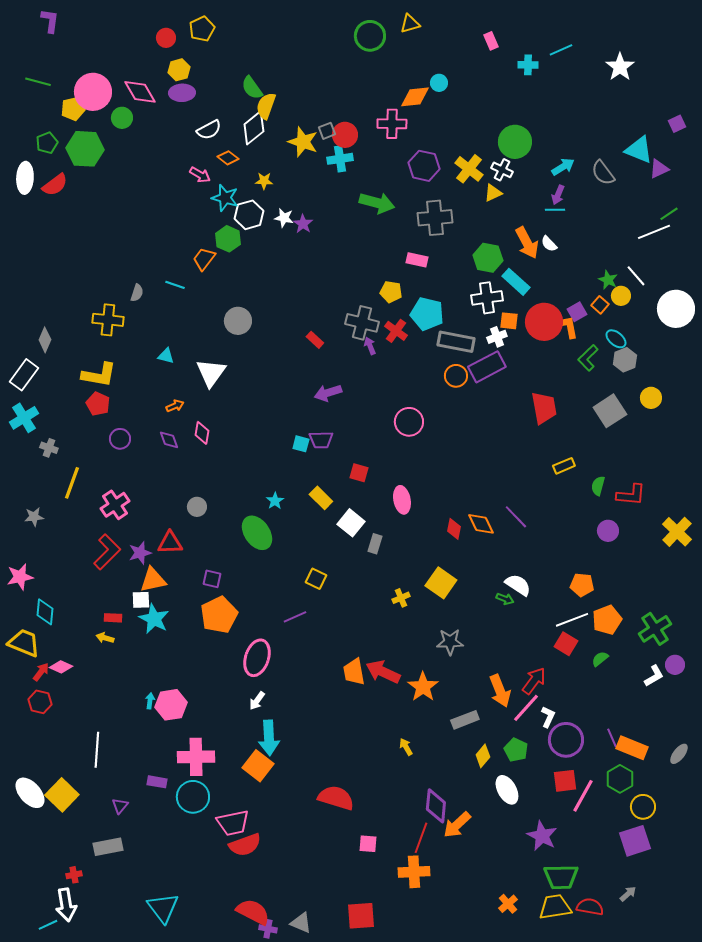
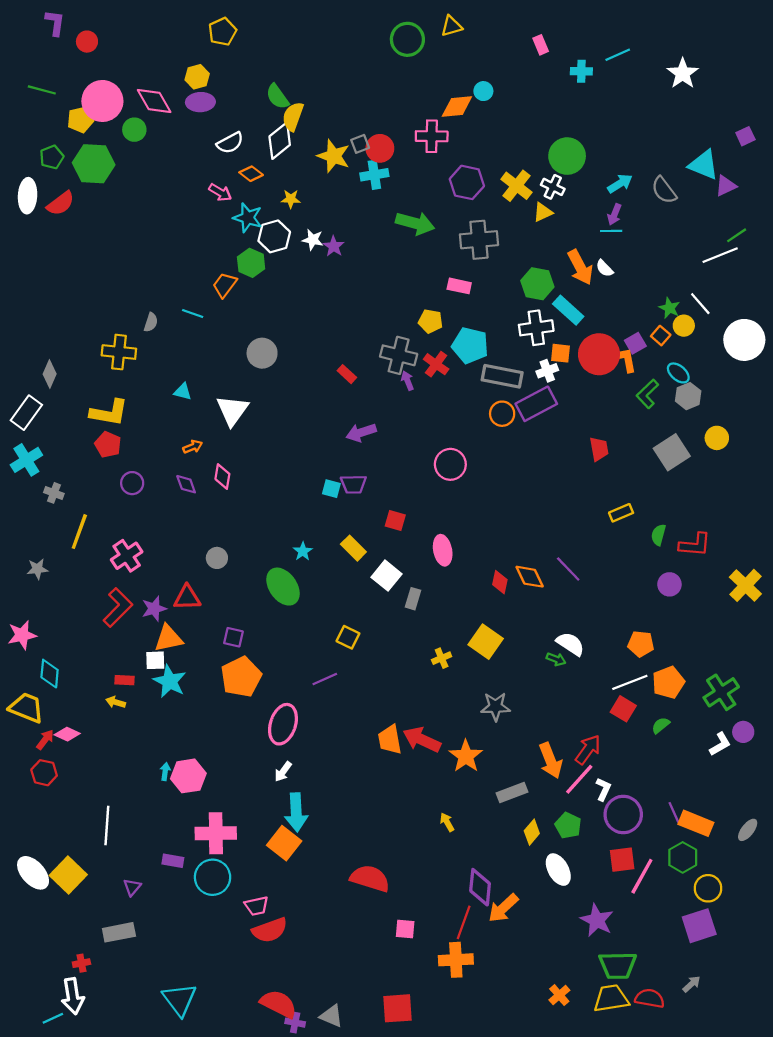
red circle: (166, 38) -> (87, 42), moved
red trapezoid: (544, 408) -> (599, 449), size x0.7
pink trapezoid: (233, 823) -> (257, 906), size x0.7

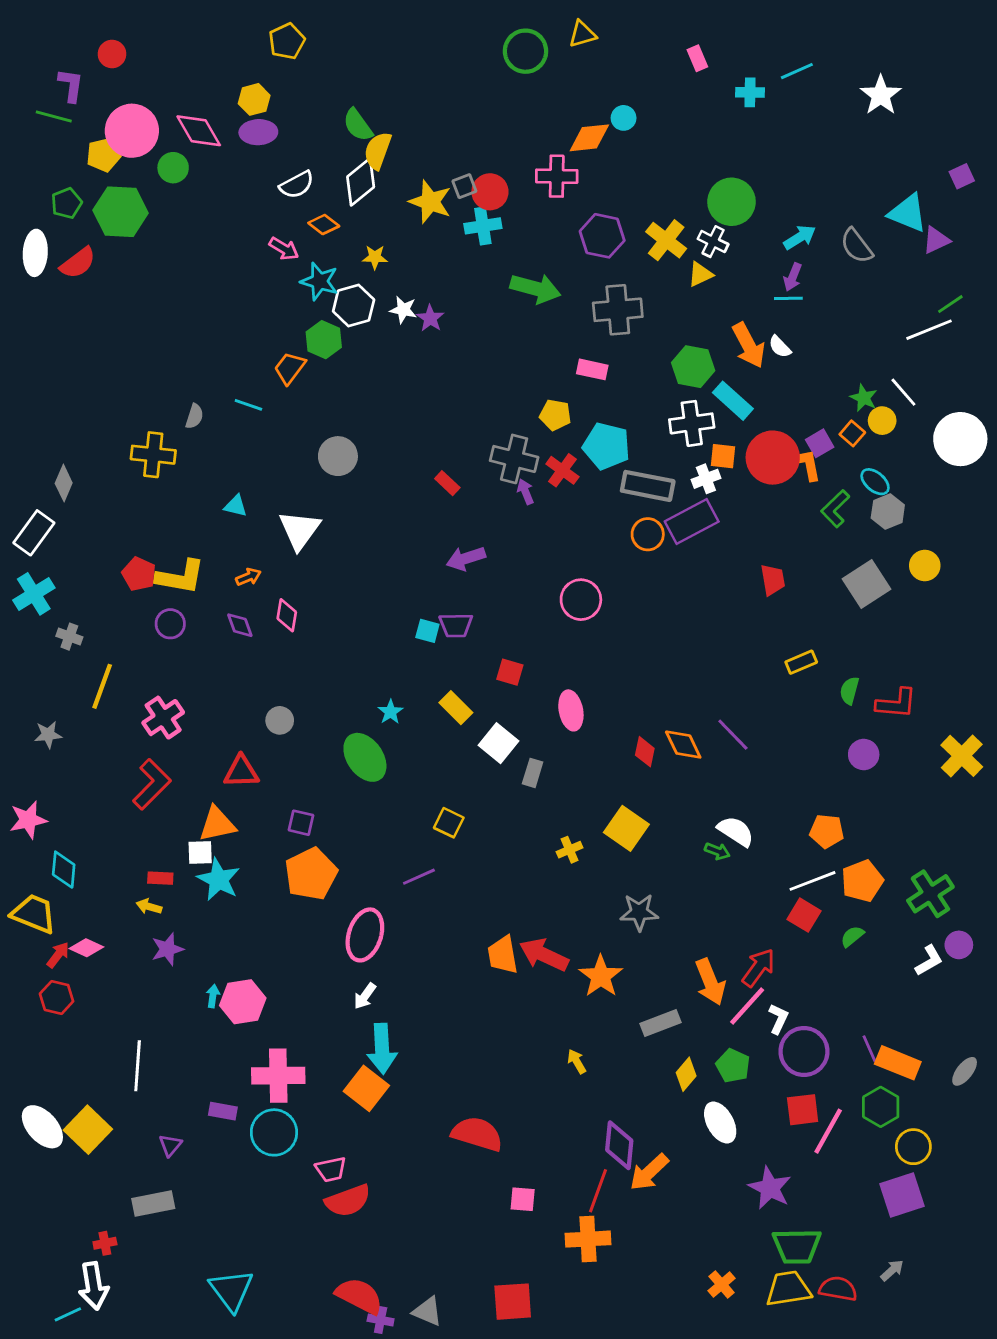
purple L-shape: (55, 23) -> (71, 85), moved
yellow L-shape: (109, 413) -> (180, 577), moved
purple star: (154, 609) -> (167, 949), moved

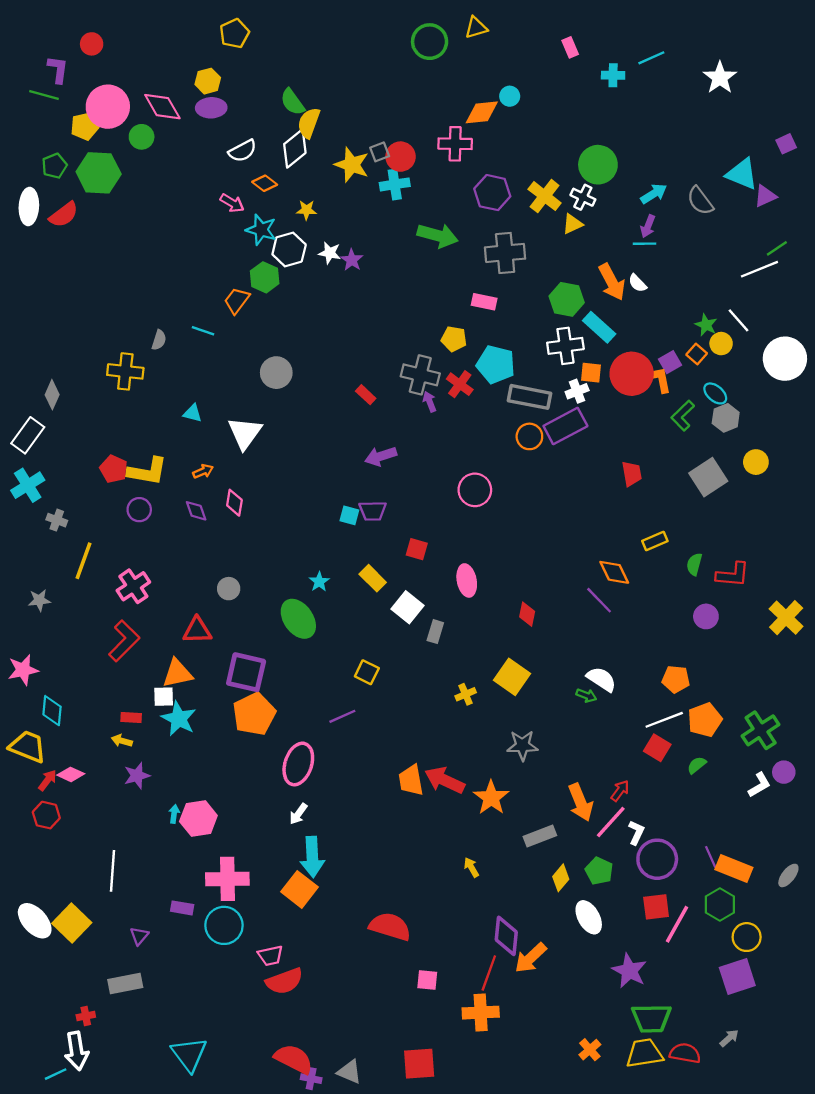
orange diamond: (683, 745) -> (614, 572), moved
purple square: (301, 823) -> (246, 672), size x1.8
red arrow: (759, 968) -> (620, 791), size x0.7

